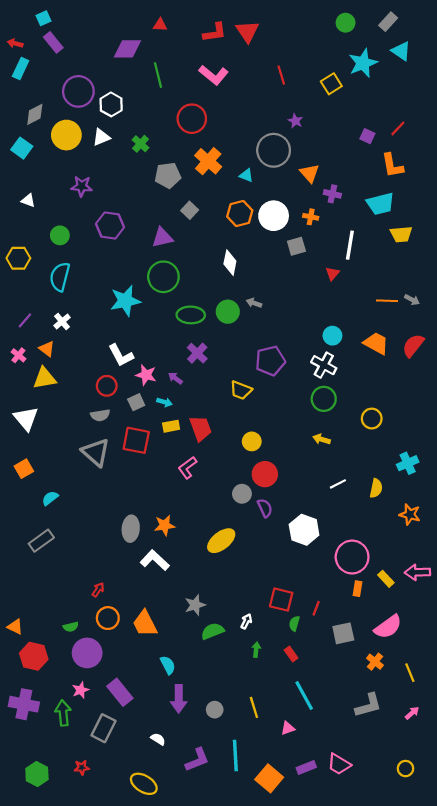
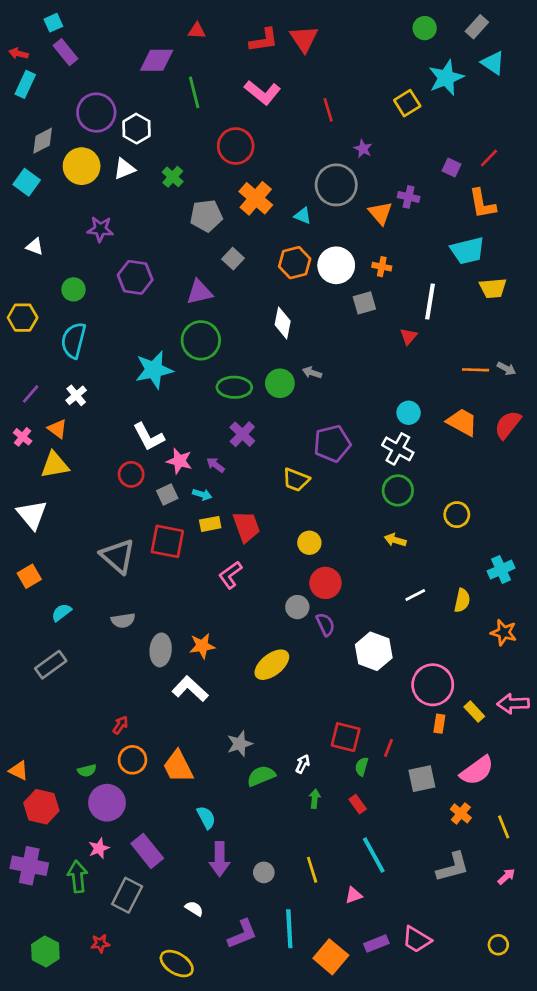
red line: (281, 75) -> (328, 110), moved
purple cross: (332, 194) -> (409, 197), moved
gray semicircle: (100, 415) -> (123, 620), moved

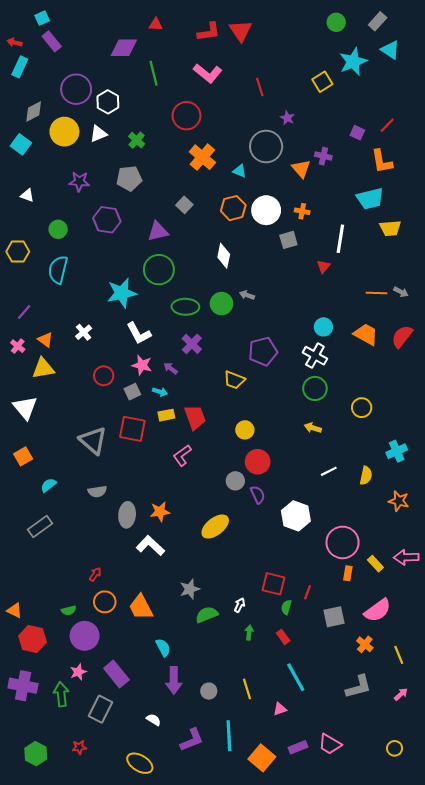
gray pentagon: (206, 216) -> (129, 178), moved
white cross: (76, 395) -> (84, 332), moved
white L-shape: (149, 437) -> (139, 333), moved

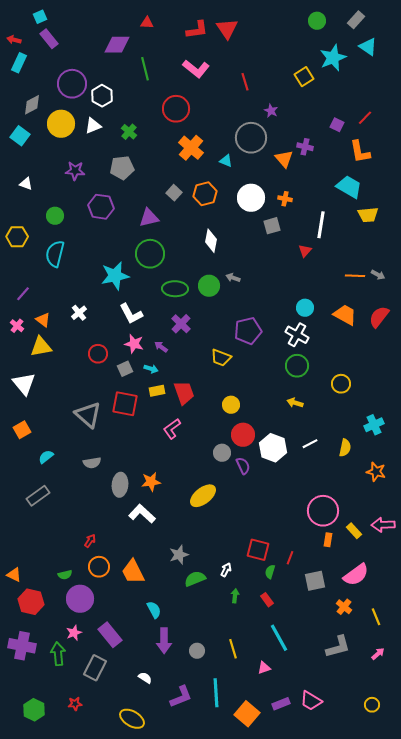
cyan trapezoid: (370, 199) -> (349, 187), turned -136
orange hexagon: (233, 208) -> (205, 194), moved
white hexagon: (296, 516) -> (273, 448), moved

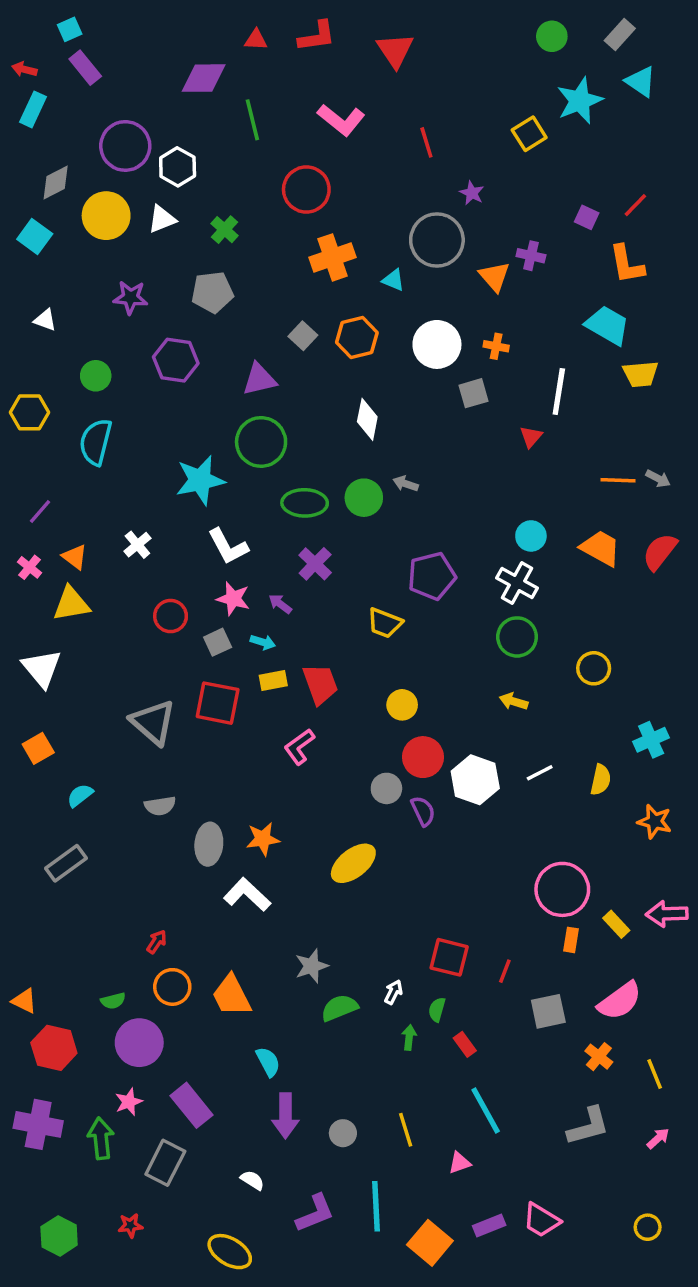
red L-shape: (197, 30) -> (317, 36), moved
orange cross: (191, 148) -> (332, 257), turned 30
green semicircle: (270, 572) -> (437, 1010), moved

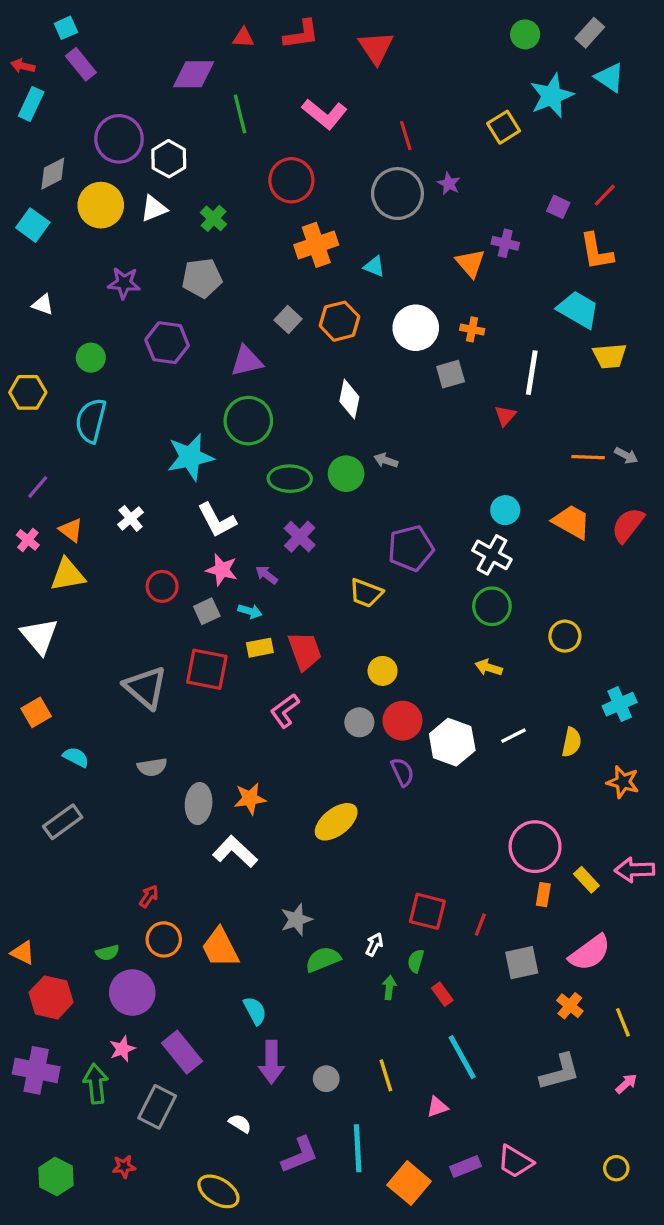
gray circle: (437, 240) -> (397, 194), moved
gray circle: (386, 788) -> (359, 722), moved
cyan semicircle: (80, 795) -> (76, 757), turned 65

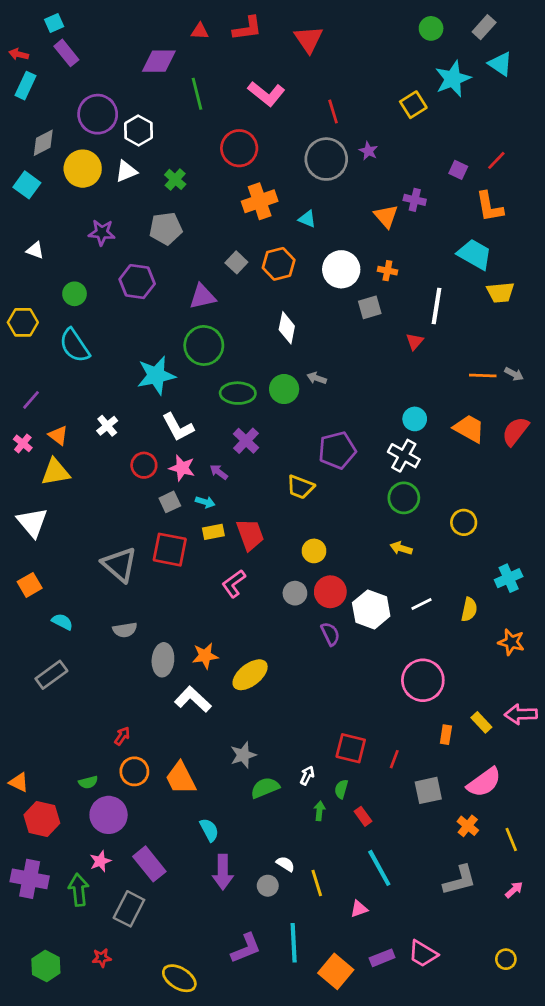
cyan semicircle: (91, 421) -> (75, 345), turned -48
red circle: (162, 586) -> (144, 465), moved
yellow ellipse: (336, 822) -> (250, 675), moved
pink circle: (535, 847) -> (423, 680), moved
white semicircle: (240, 1123) -> (285, 864), moved

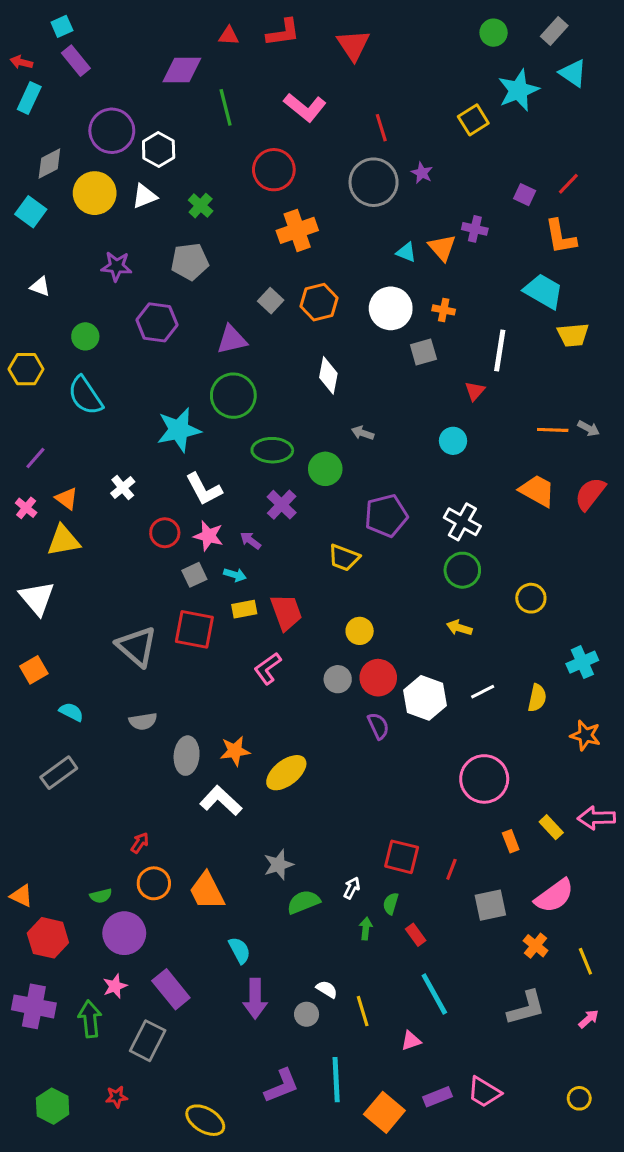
cyan triangle: (307, 219) -> (406, 252), moved
green circle: (284, 389) -> (325, 469), moved
cyan circle: (415, 419) -> (453, 441), moved
orange rectangle: (446, 735) -> (511, 841), turned -30

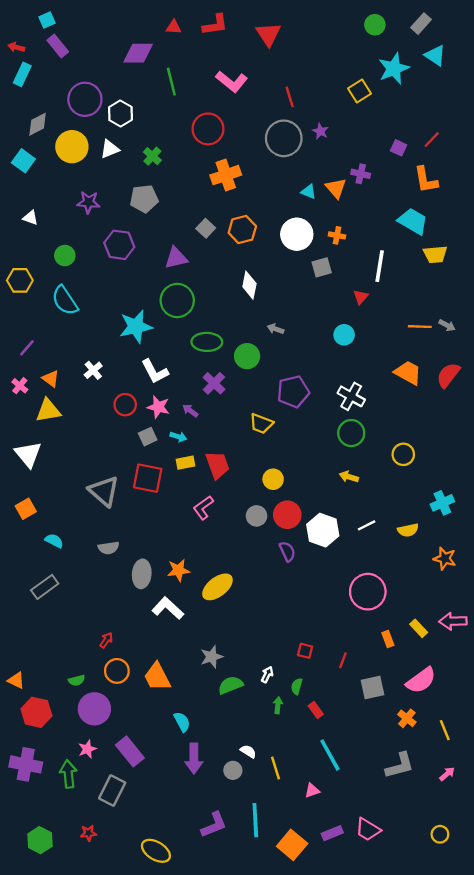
yellow semicircle: (537, 698) -> (408, 530), turned 66
red square: (402, 857) -> (305, 651), size x0.6

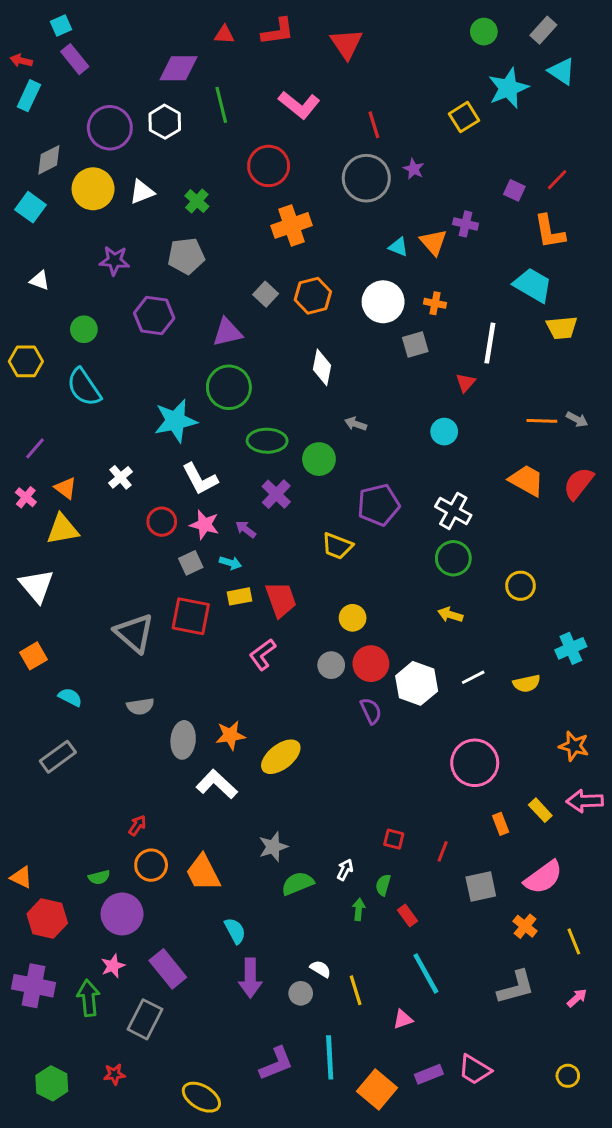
white hexagon: (120, 114) -> (165, 122), moved
orange star: (445, 559) -> (574, 746), moved

